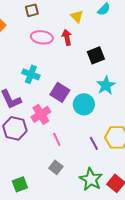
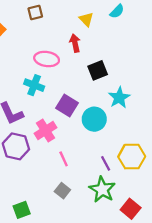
pink ellipse: (42, 37) -> (47, 59), moved
black square: (96, 55) -> (98, 70), moved
green star: (91, 179) -> (102, 189), moved

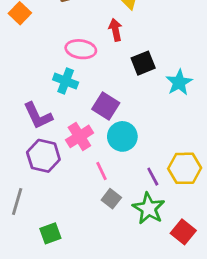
cyan star: (119, 98) -> (179, 82), moved
cyan circle: (94, 119) -> (122, 136), moved
gray square: (62, 191) -> (111, 199), moved

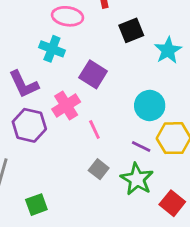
cyan circle: (122, 136) -> (150, 106), moved
pink line: (102, 171) -> (94, 130), moved
purple line: (153, 177) -> (141, 147), turned -36

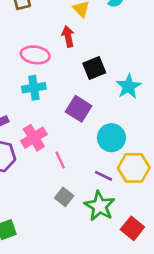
cyan cross: (52, 49) -> (34, 88), moved, turned -30
purple square: (93, 74) -> (79, 109), moved

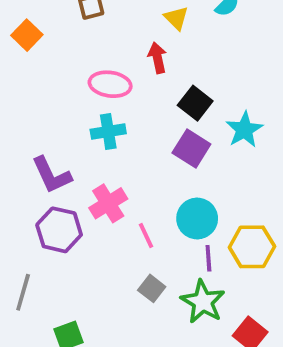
black square: (94, 68) -> (195, 103), turned -30
purple square: (79, 109) -> (191, 149), moved
cyan circle: (111, 138) -> (197, 218), moved
purple line: (104, 176) -> (208, 258), turned 60

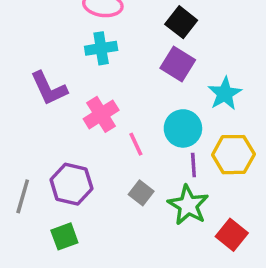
cyan star: (244, 130) -> (225, 94), moved
purple hexagon: (59, 230) -> (71, 184), moved

